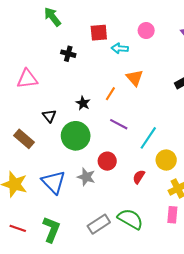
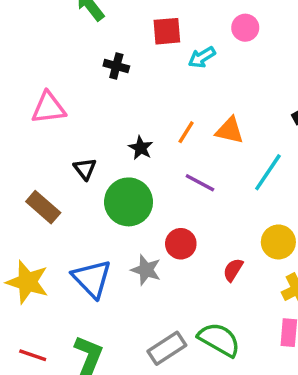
cyan arrow: (120, 48) -> (202, 57), turned -35
orange triangle: (135, 78) -> (230, 130), moved, turned -36
cyan line: (148, 138) -> (268, 172), moved

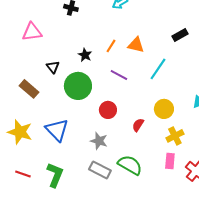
gray star: (146, 270) -> (99, 141), moved
gray rectangle: (167, 348) -> (100, 170), turned 60

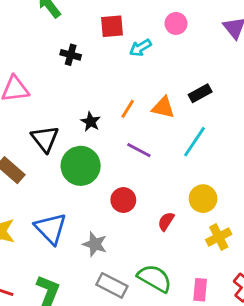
black rectangle: (180, 35) -> (200, 93), moved
black triangle: (53, 67) -> (45, 139), size x1.5
gray star: (99, 141) -> (95, 244), moved
pink rectangle: (170, 161) -> (200, 290), moved

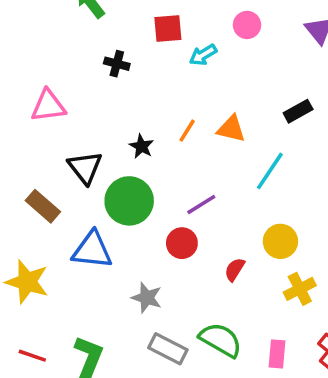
black rectangle: (200, 93) -> (298, 111), moved
purple line: (139, 150) -> (201, 204), moved, turned -60
blue triangle: (51, 228) -> (92, 250), moved, turned -40

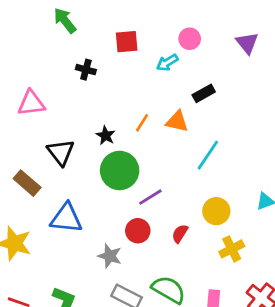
cyan arrow: (203, 55) -> (167, 63), moved
black rectangle: (298, 111) -> (204, 93), moved
green circle: (129, 201) -> (120, 170), moved
purple line: (201, 204) -> (150, 197), moved
red circle: (182, 243) -> (138, 231), moved

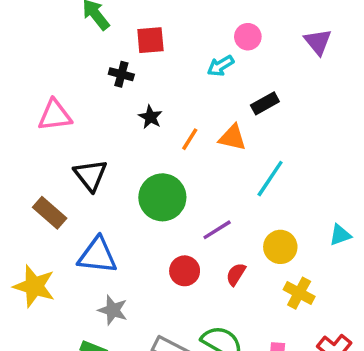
red square: (127, 42) -> (150, 40), moved
black star: (106, 135) -> (150, 117), moved
purple line: (150, 197) -> (217, 230), moved
yellow cross: (232, 249) -> (299, 293), turned -35
gray star: (110, 256) -> (113, 310), moved

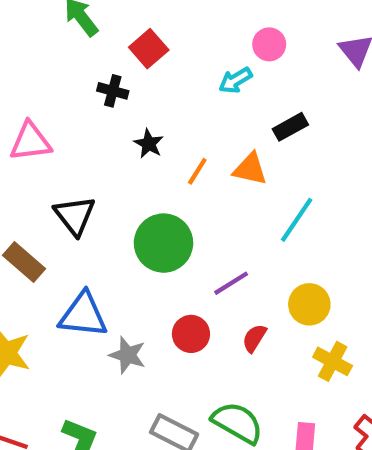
red square: (150, 40) -> (149, 49), turned -36
gray star: (113, 310) -> (128, 355), moved

